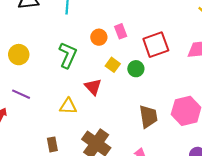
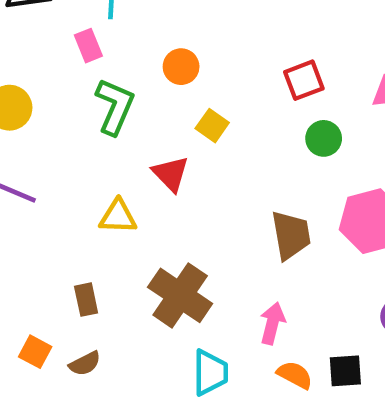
pink rectangle: (121, 31) -> (88, 46), moved
red square: (156, 45) -> (304, 80), size x0.7
green circle: (136, 69) -> (324, 138), moved

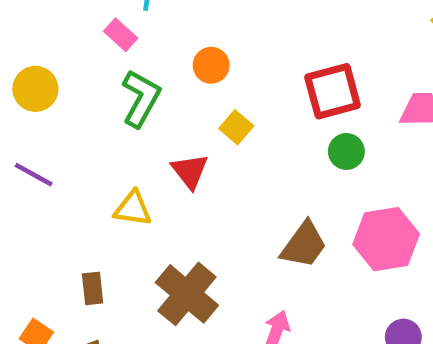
pink rectangle: (88, 46) -> (121, 35), turned -32
red square: (304, 80) -> (333, 91), size x1.4
brown trapezoid: (291, 235) -> (304, 245), turned 40

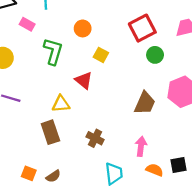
pink rectangle: (121, 35) -> (27, 24), moved
brown rectangle: (93, 288) -> (50, 132), moved, size x1.5
brown cross: (187, 294) -> (95, 138), size x0.6

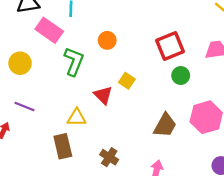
pink rectangle: (27, 24) -> (49, 30), size x1.6
yellow square: (101, 55) -> (127, 81), moved

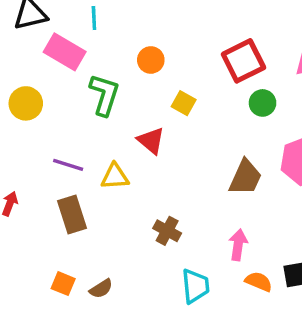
yellow square: (127, 81) -> (184, 103), moved
purple line: (24, 106) -> (68, 165), moved
brown rectangle: (63, 146) -> (72, 215), moved

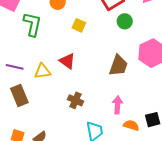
red triangle: (151, 141) -> (67, 61), moved

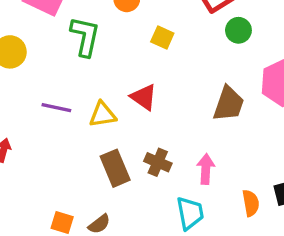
brown rectangle: (19, 96) -> (115, 168), moved
pink arrow: (117, 105) -> (206, 169), moved
orange semicircle: (131, 125) -> (251, 203), turned 63

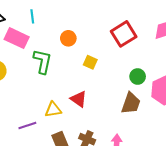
green circle: (238, 30) -> (138, 77), moved
purple line: (56, 108) -> (27, 126), moved, turned -30

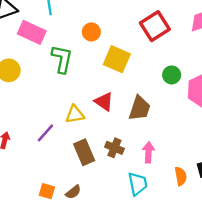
yellow square: (90, 62) -> (117, 59), size x1.6
brown trapezoid: (131, 103) -> (140, 108), moved
purple line: (27, 126) -> (45, 133), turned -30

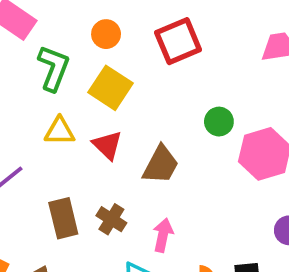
red square: (155, 26) -> (178, 41), moved
yellow square: (117, 59) -> (110, 88), moved
yellow triangle: (75, 114) -> (60, 131), moved

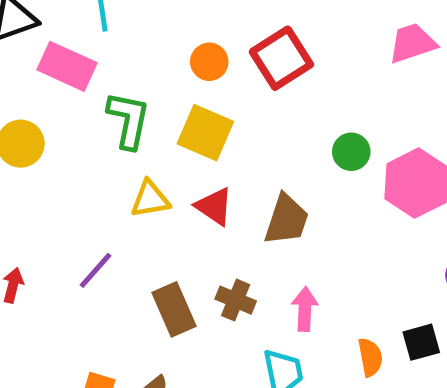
orange circle: (106, 34) -> (209, 62), moved

